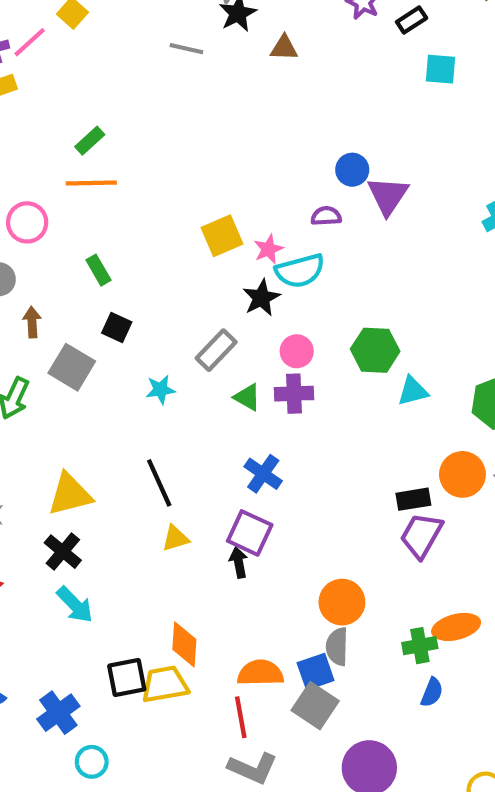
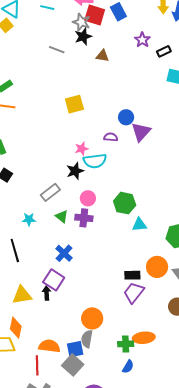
yellow square: (222, 236) -> (74, 104), moved
cyan star: (160, 390) -> (29, 219), moved
yellow triangle: (175, 538) -> (22, 295), moved, size x1.5

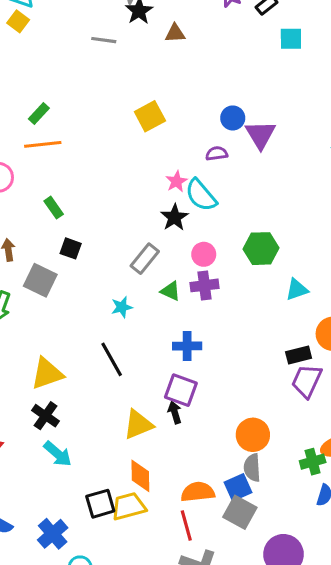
cyan semicircle: (95, 161) -> (201, 195), turned 70
cyan triangle: (139, 225) -> (297, 290), moved
blue cross: (64, 253) -> (187, 346), turned -30

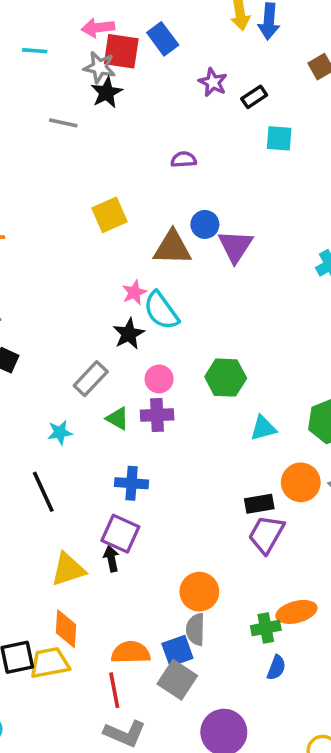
brown triangle: (175, 33) -> (172, 248), moved, size x1.6
purple semicircle: (217, 153) -> (184, 160), moved

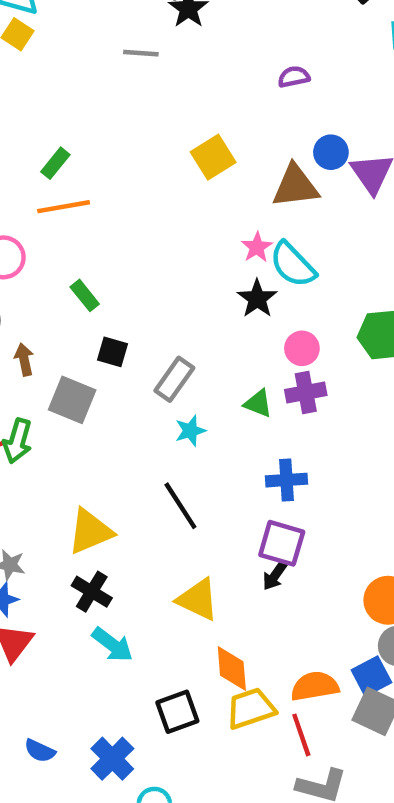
gray rectangle: (91, 379) -> (174, 379), moved
black arrow: (111, 559) -> (275, 575), turned -125
yellow triangle: (68, 569) -> (198, 599), moved, turned 51
yellow trapezoid: (50, 663) -> (251, 708), moved

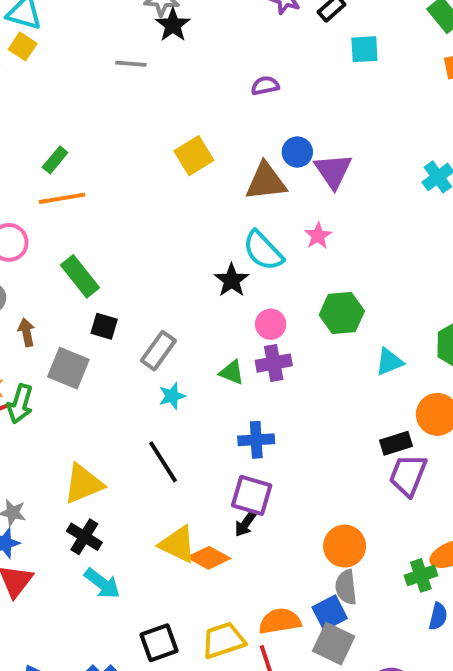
pink star: (257, 247) -> (318, 236), moved
green rectangle: (85, 295) -> (80, 276), size x1.5
orange diamond: (232, 669) -> (209, 558), moved, turned -57

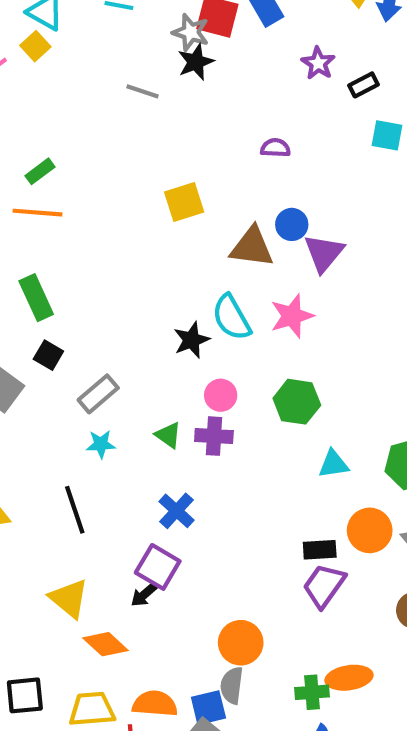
pink star: (318, 236) -> (292, 316), size x1.5
blue cross: (256, 440) -> (176, 511), turned 32
orange diamond: (209, 558) -> (105, 644), moved

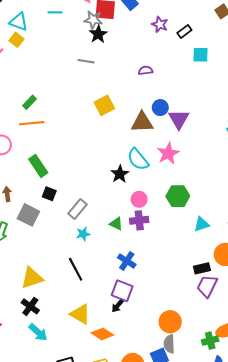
gray line: (142, 91) -> (86, 61), moved

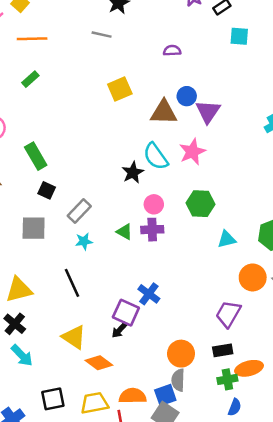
orange line: (32, 123) -> (32, 39), moved
gray square: (28, 215) -> (34, 228), moved, turned -30
blue cross: (127, 261) -> (149, 294), moved
black rectangle: (202, 268) -> (223, 350), moved

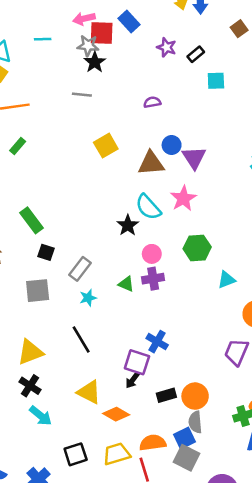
black rectangle: (223, 350) -> (166, 395), moved

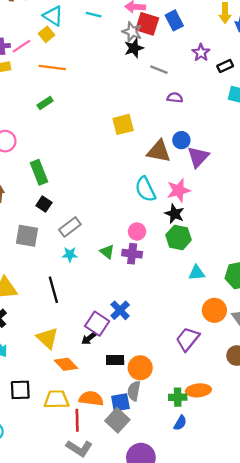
gray line: (82, 95) -> (159, 70), moved
black star: (128, 225) -> (175, 214), moved, turned -30

